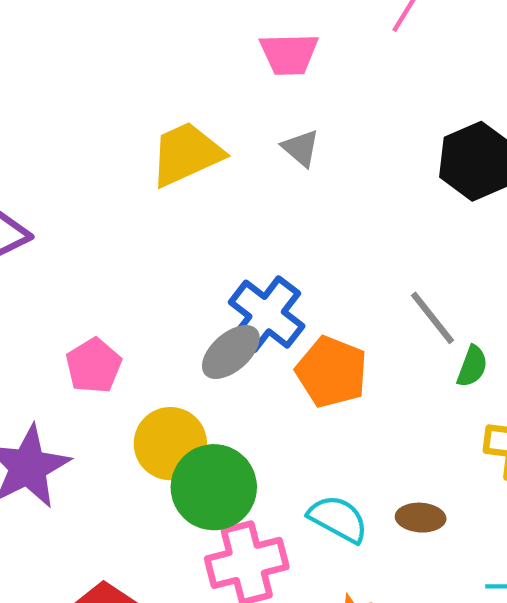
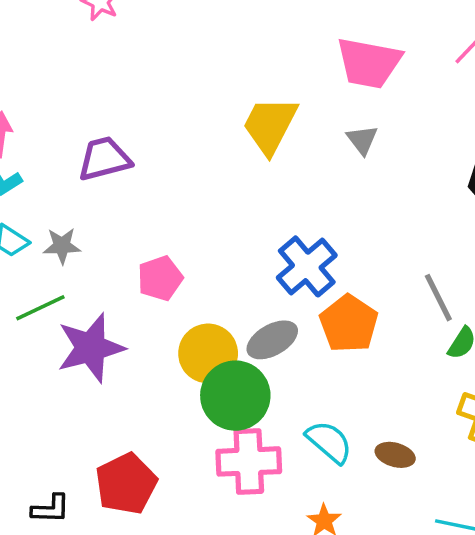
pink trapezoid: (289, 54) -> (369, 63), size x1.4
yellow trapezoid: (186, 154) -> (270, 125), turned -50
gray ellipse: (231, 352) -> (272, 340), moved

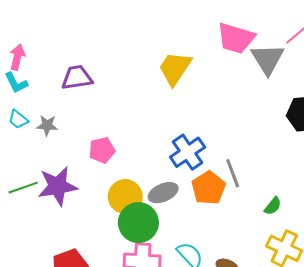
gray triangle: (362, 140) -> (268, 59), moved, size x1.8
gray line: (438, 298) -> (233, 173), moved
green line: (40, 308) -> (23, 188), moved

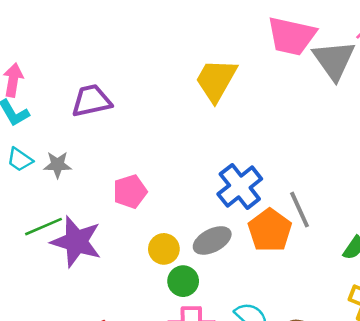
purple star: (58, 186) -> (76, 242), turned 30
green line: (23, 188) -> (44, 227), moved
yellow circle: (125, 197) -> (164, 249), size x0.7
green circle: (138, 223) -> (183, 281), size x0.6

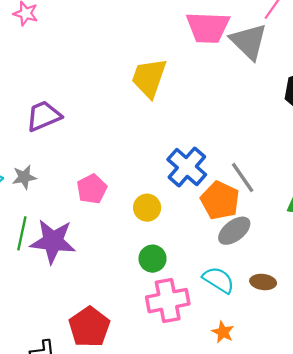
green line: (44, 227) -> (22, 233), turned -44
gray ellipse: (212, 240) -> (234, 231), moved
yellow circle: (164, 249) -> (147, 208), moved

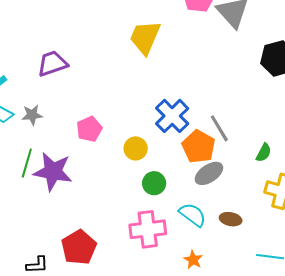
green circle: (153, 259) -> (154, 183), moved

